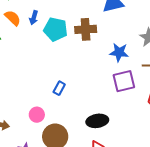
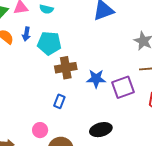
brown cross: (86, 29) -> (66, 68), moved
blue star: (119, 52) -> (96, 79), moved

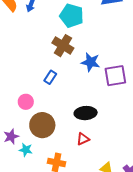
cyan pentagon: (49, 43) -> (72, 16), moved
brown cross: (66, 68) -> (63, 46), turned 30

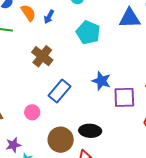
brown cross: (63, 46) -> (42, 56), moved
blue rectangle: (50, 77) -> (60, 91), size x1.6
brown circle: (42, 125) -> (61, 140), moved

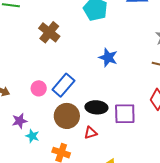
blue rectangle: (60, 91) -> (63, 85), moved
purple square: (124, 97) -> (125, 114), moved

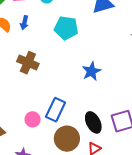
blue star: (108, 58) -> (91, 71), turned -30
black ellipse: (96, 107) -> (93, 122), turned 75

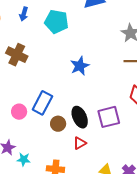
blue arrow: (24, 23) -> (24, 14), moved
brown circle: (67, 139) -> (58, 124), moved, size x0.6

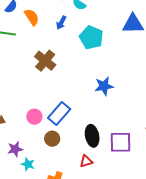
brown circle: (58, 124) -> (52, 139), moved

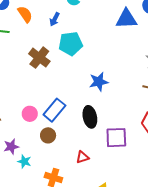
cyan pentagon: (91, 38) -> (71, 44), moved, turned -30
black ellipse: (92, 136) -> (90, 117), moved

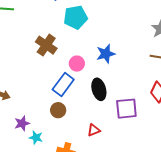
brown cross: (39, 58) -> (46, 45), moved
pink circle: (30, 114) -> (77, 64), moved

